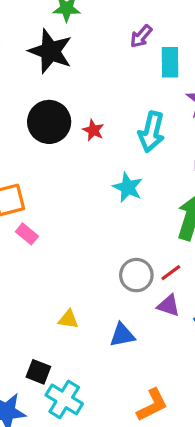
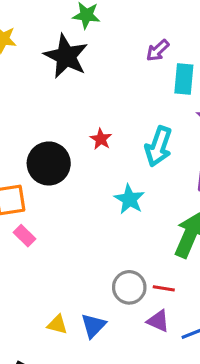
black circle: (49, 122) -> (49, 163), moved
red line: (171, 273) -> (164, 288), turned 40
blue triangle: (122, 335) -> (93, 326), moved, turned -40

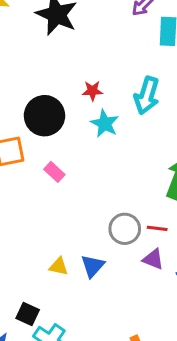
red star: (101, 139) -> (92, 91), turned -30
cyan star: (129, 199) -> (105, 124), moved
pink rectangle: (25, 236) -> (54, 172), moved

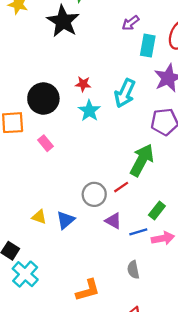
red line: (157, 228) -> (121, 187), moved, turned -49

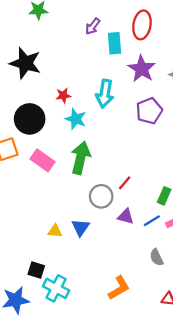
black star: (63, 21) -> (25, 63), moved
pink rectangle: (45, 143) -> (43, 160), size x1.5
green arrow: (142, 160) -> (81, 158), moved

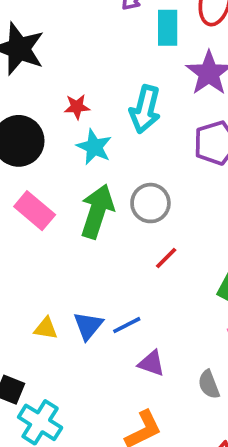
gray circle: (101, 196) -> (150, 203), moved
purple triangle: (126, 216) -> (151, 363), moved
blue line: (152, 221) -> (127, 325), moved

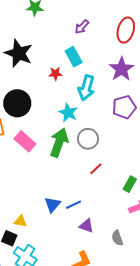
cyan rectangle: (168, 28) -> (74, 57), moved, turned -30
red star: (77, 107) -> (55, 74), moved
cyan star: (94, 147) -> (68, 113), moved
yellow triangle: (46, 328) -> (20, 221), moved

